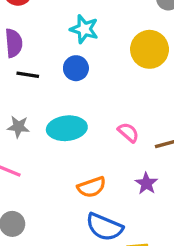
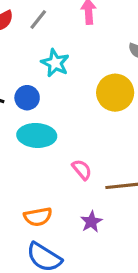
blue circle: (76, 68) -> (27, 98), moved
cyan ellipse: (67, 128) -> (37, 135), moved

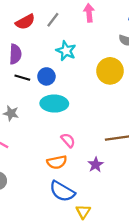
pink semicircle: (82, 170) -> (68, 140), moved

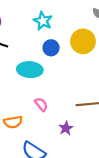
blue circle: (46, 76) -> (51, 48), moved
orange semicircle: (57, 162) -> (13, 122), moved

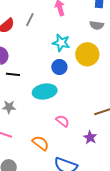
cyan star: (43, 21) -> (61, 43), moved
orange semicircle: (13, 122) -> (41, 143), turned -120

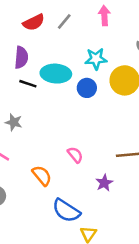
cyan star: (61, 43) -> (96, 59), turned -30
cyan ellipse: (45, 91) -> (56, 74), moved

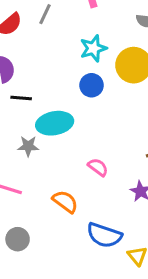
cyan ellipse: (56, 74) -> (55, 123), moved
gray star: (14, 122) -> (28, 146), moved

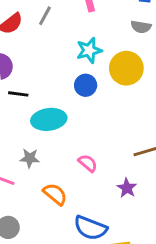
gray star: (28, 146) -> (30, 158), moved

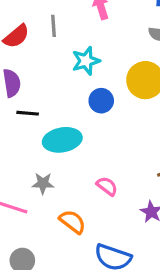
gray line: (45, 16) -> (54, 26), turned -30
cyan star: (89, 50) -> (86, 61), moved

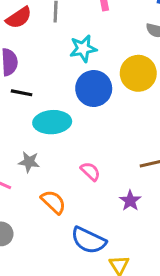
blue circle: (101, 101) -> (94, 88), size x1.5

